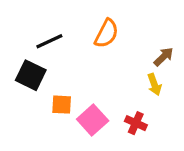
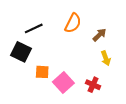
brown arrow: (164, 57) -> (99, 35), moved

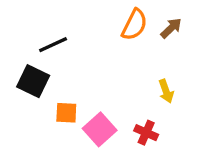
orange semicircle: (73, 23) -> (134, 25), moved
brown arrow: (99, 35) -> (171, 28), moved

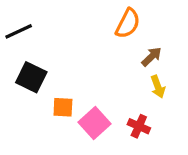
brown arrow: (171, 28) -> (151, 57), moved
black line: (53, 45) -> (19, 31), moved

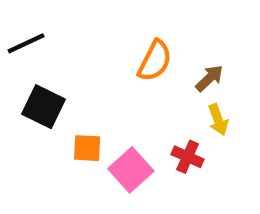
orange semicircle: (128, 23) -> (155, 61), moved
red cross: (139, 126) -> (188, 157), moved

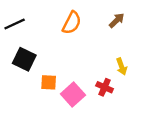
orange semicircle: (155, 61) -> (72, 23), moved
brown arrow: (209, 78) -> (117, 20), moved

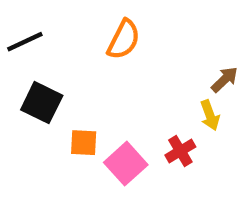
brown arrow: (117, 20) -> (225, 79), moved
red cross: (105, 87) -> (180, 151), turned 35

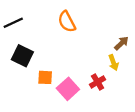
orange semicircle: (124, 40) -> (67, 22), turned 125

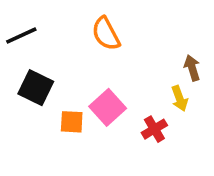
brown arrow: (121, 43) -> (192, 68), turned -63
pink square: (68, 89) -> (108, 107), moved

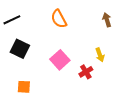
brown arrow: (192, 68) -> (107, 20), moved
orange square: (72, 122) -> (24, 87), moved

